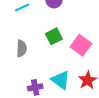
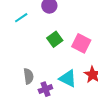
gray semicircle: (22, 48) -> (28, 76), moved

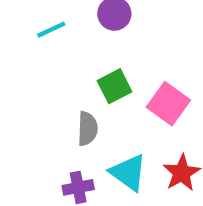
gray semicircle: (28, 76) -> (87, 129), moved

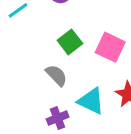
gray semicircle: (87, 129) -> (56, 75), turned -35

